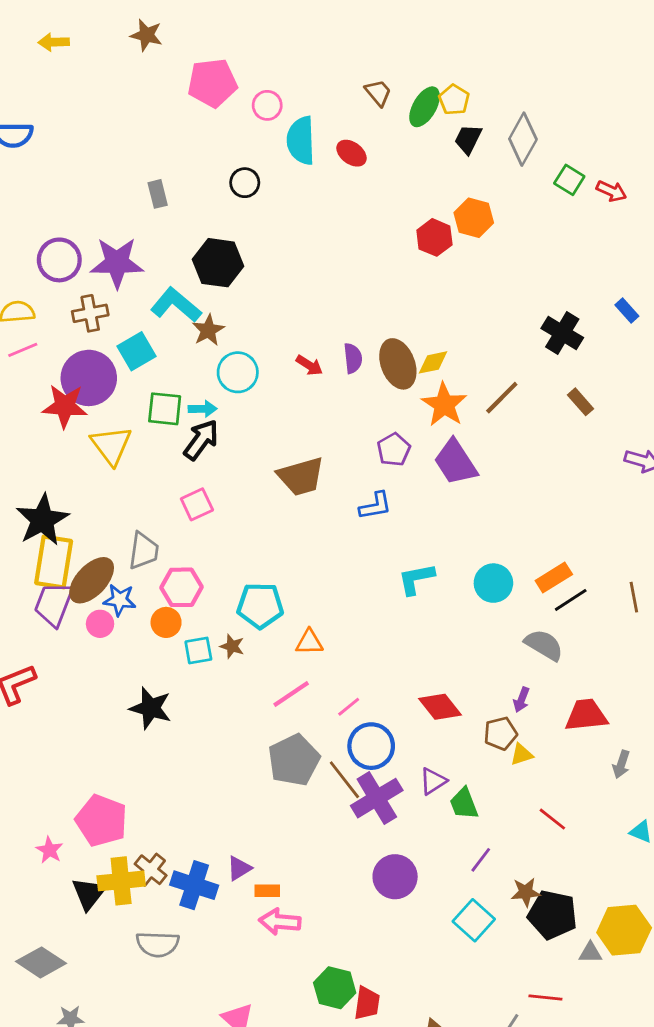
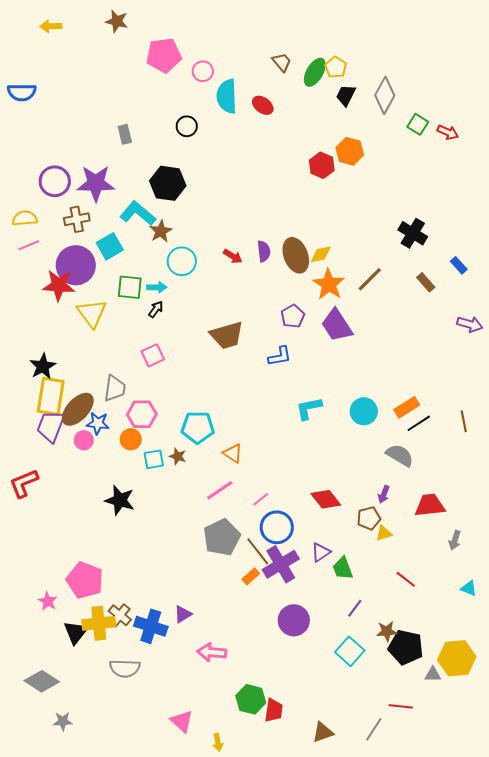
blue rectangle: (627, 311) -> (459, 265), moved
black arrow: (201, 440) -> (156, 309), size x0.6
black star: (42, 520) -> (43, 366), size x0.7
orange triangle: (309, 642) -> (233, 453), turned 35
orange rectangle: (267, 891) -> (251, 576), moved, turned -42

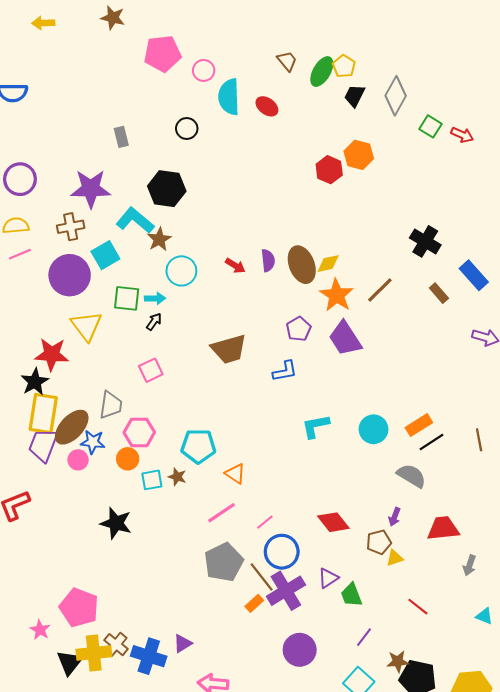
purple circle: (55, 181) -> (20, 179), moved
blue rectangle: (459, 265) -> (474, 275), size x1.6
red star: (59, 285) -> (52, 354), moved

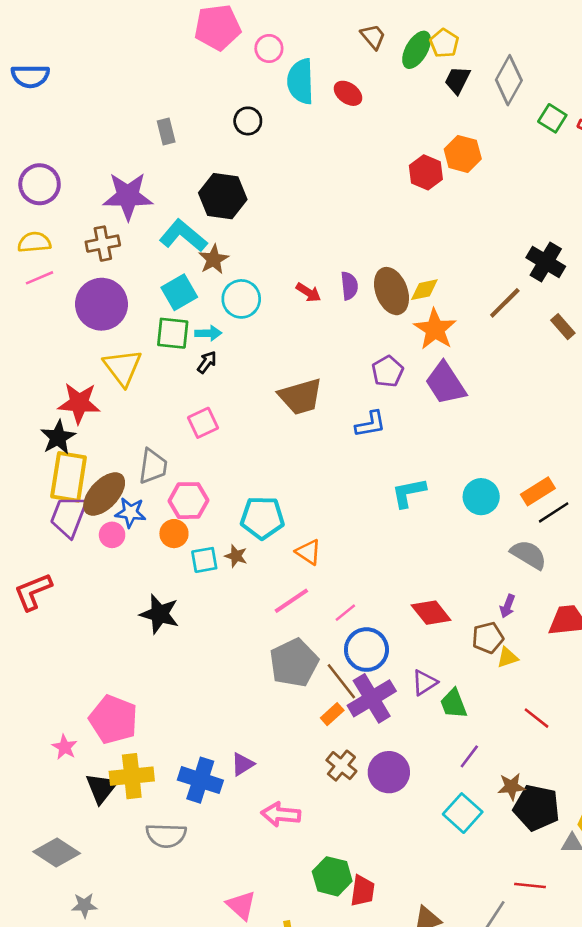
cyan square: (105, 255) -> (179, 292), moved
brown line: (380, 290) -> (505, 303), moved
brown cross: (116, 645) -> (341, 766), moved

